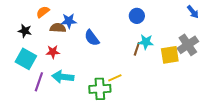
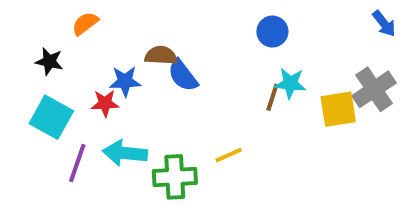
blue star: (69, 21) -> (125, 81), moved
brown semicircle: (58, 28) -> (161, 55), moved
green cross: (100, 89) -> (175, 177), moved

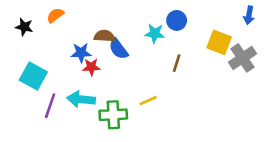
blue arrow: (384, 24) -> (249, 15), turned 48
black star: (49, 61) -> (24, 27), moved
cyan star: (290, 83) -> (155, 33), moved
red star: (105, 103) -> (91, 67), moved
yellow square: (338, 109) -> (219, 42), moved, turned 30

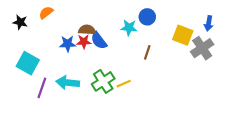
blue arrow: (249, 15) -> (209, 23), moved
red star: (91, 67) -> (84, 42), moved
green cross: (113, 115) -> (103, 81), moved, turned -30

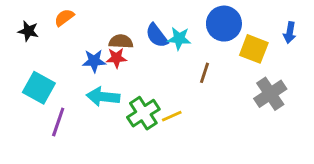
blue circle: (147, 17) -> (224, 24), moved, size x1.5
blue semicircle: (99, 41) -> (157, 36), moved
gray cross: (202, 48) -> (270, 94), moved
cyan arrow: (68, 83) -> (103, 97), moved

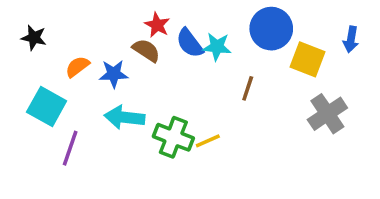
orange semicircle: (64, 18) -> (77, 67), moved
brown semicircle: (121, 41) -> (146, 50), turned 30
red star: (116, 58) -> (157, 25), moved, turned 30
green cross: (143, 113) -> (173, 137), turned -36

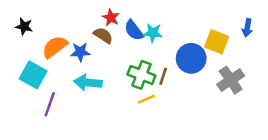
blue circle: (271, 29) -> (191, 58), moved
orange semicircle: (77, 67) -> (55, 47), size x1.5
brown line: (248, 88) -> (163, 76), moved
green cross: (173, 137) -> (141, 75), moved

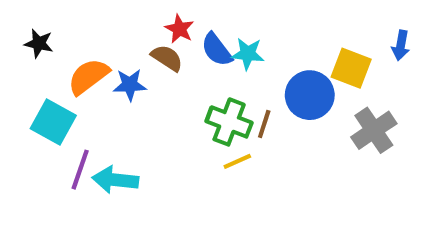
cyan arrow: (88, 83) -> (115, 180), moved

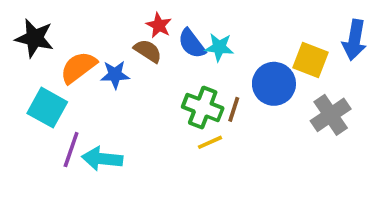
black star: (39, 43) -> (34, 38), size x1.5
blue arrow: (401, 45) -> (354, 40), size x1.5

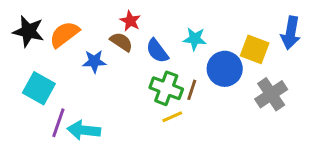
blue semicircle: (192, 44) -> (157, 51), moved
cyan star: (219, 47) -> (195, 39), moved
orange semicircle: (78, 67) -> (64, 34), moved

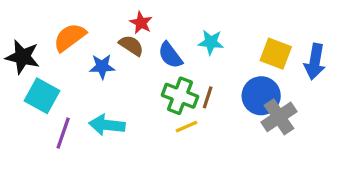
black star: (28, 31) -> (23, 57), moved
blue arrow: (291, 33) -> (315, 62), moved
blue circle: (225, 69) -> (261, 96), moved
gray cross: (271, 94) -> (279, 117), moved
cyan arrow: (84, 130) -> (107, 125), moved

